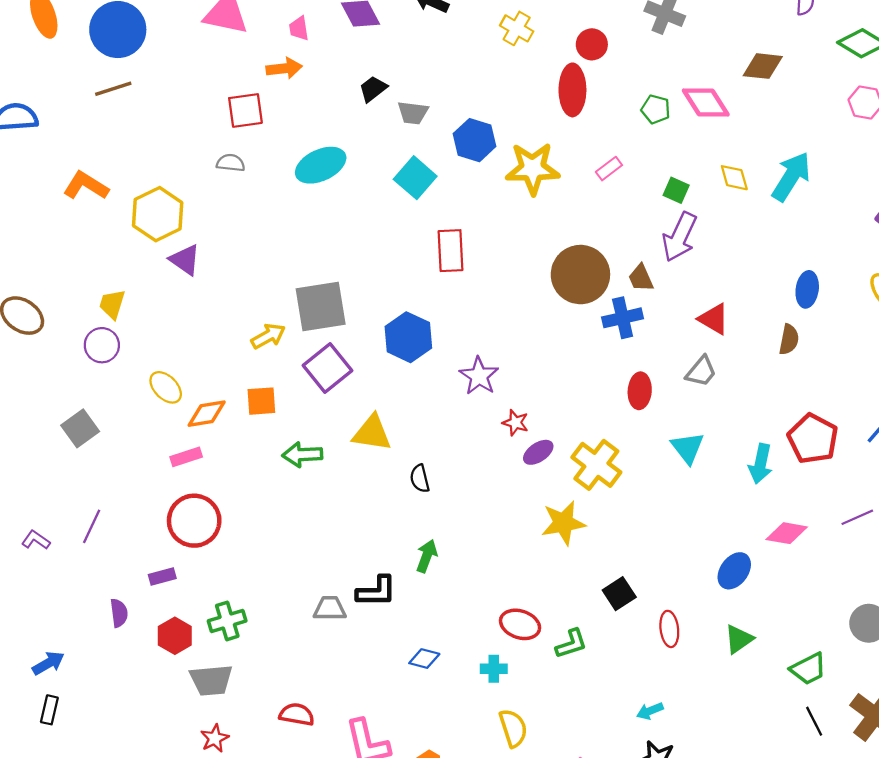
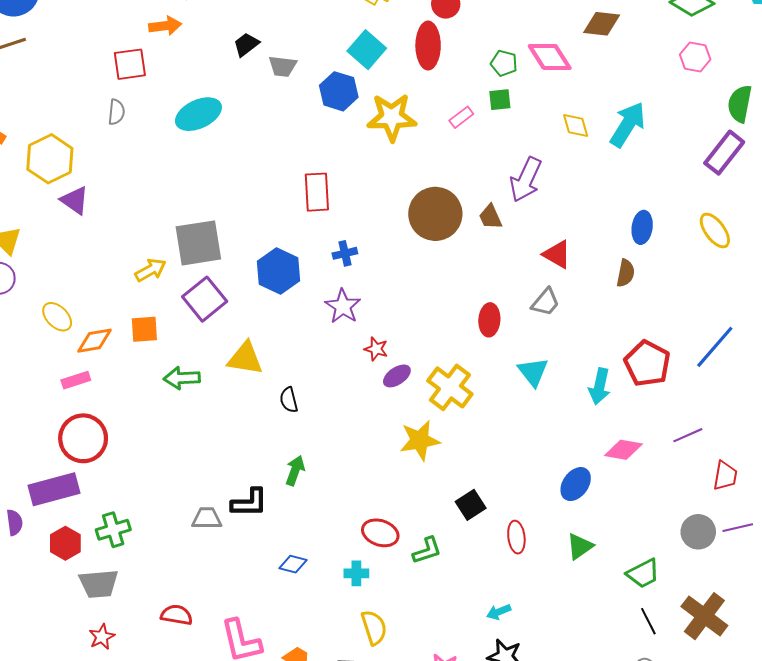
gray semicircle: (231, 163) -> (116, 112), turned 90
cyan square: (415, 178) -> (367, 50), moved
green square: (676, 190) -> (500, 100), moved, turned -30
blue cross: (623, 318) -> (345, 253), moved, size x0.7
purple rectangle: (162, 577) -> (54, 489), size x2.0

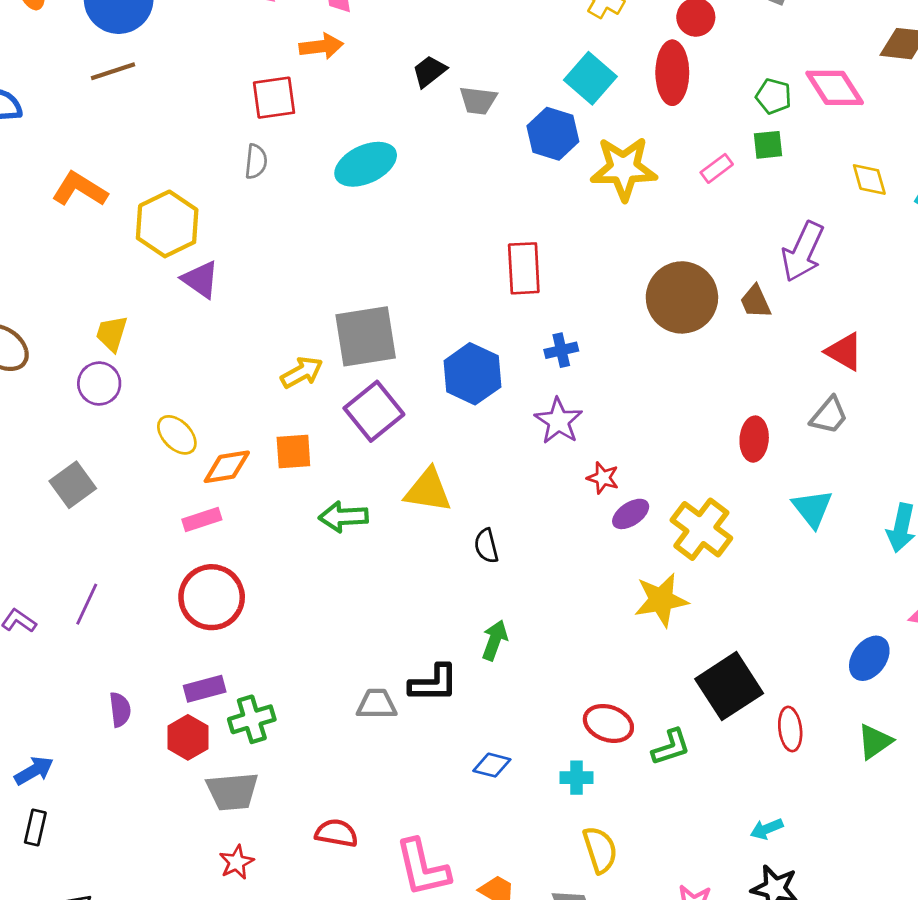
purple rectangle: (54, 489) -> (205, 689), moved, size x0.6
black square: (471, 505) -> (729, 686), size x1.6

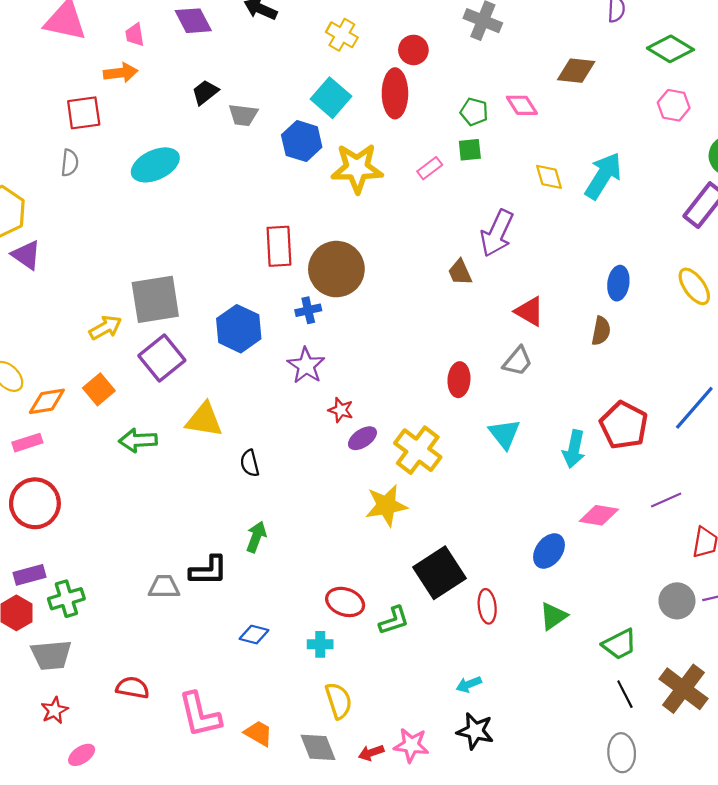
pink diamond: (835, 88) -> (522, 105), size x0.7
brown circle: (682, 297) -> (336, 269), moved
orange square: (293, 451) -> (99, 389), turned -36

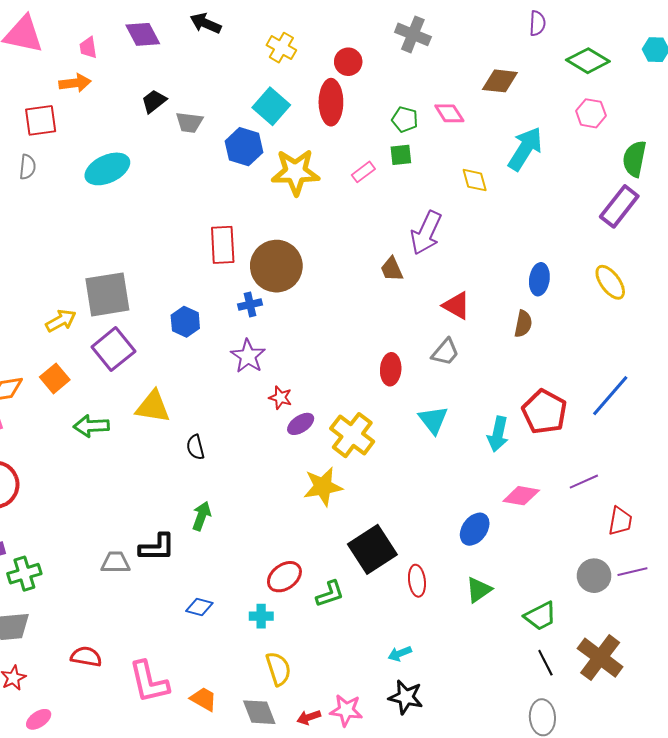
cyan arrow: (603, 176) -> (525, 149), moved
blue hexagon: (239, 329) -> (185, 322), size x0.7
red ellipse: (345, 602) -> (284, 577), turned -56

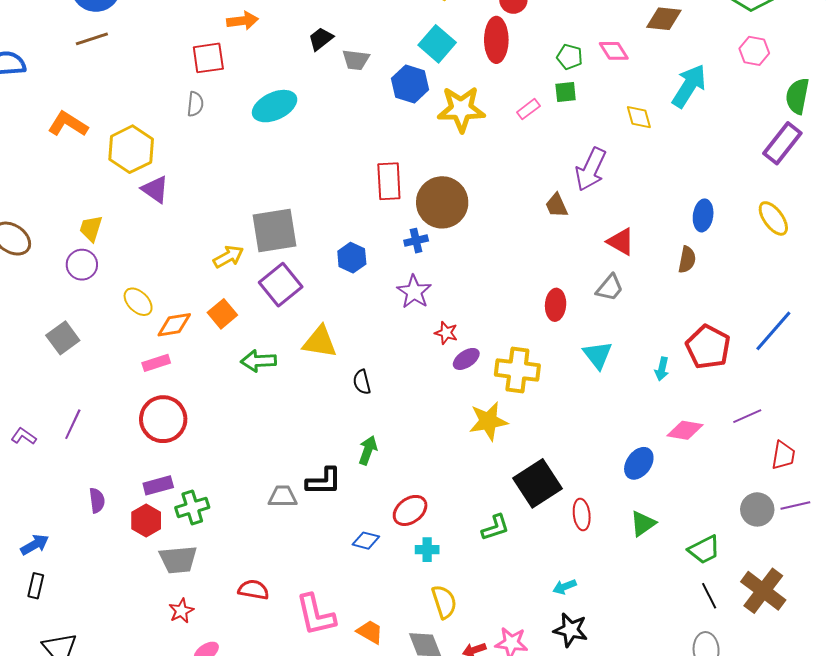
cyan arrow: (498, 434) -> (662, 369), size x0.7
yellow cross: (352, 435) -> (517, 370), turned -30
red ellipse: (284, 577) -> (410, 510), moved

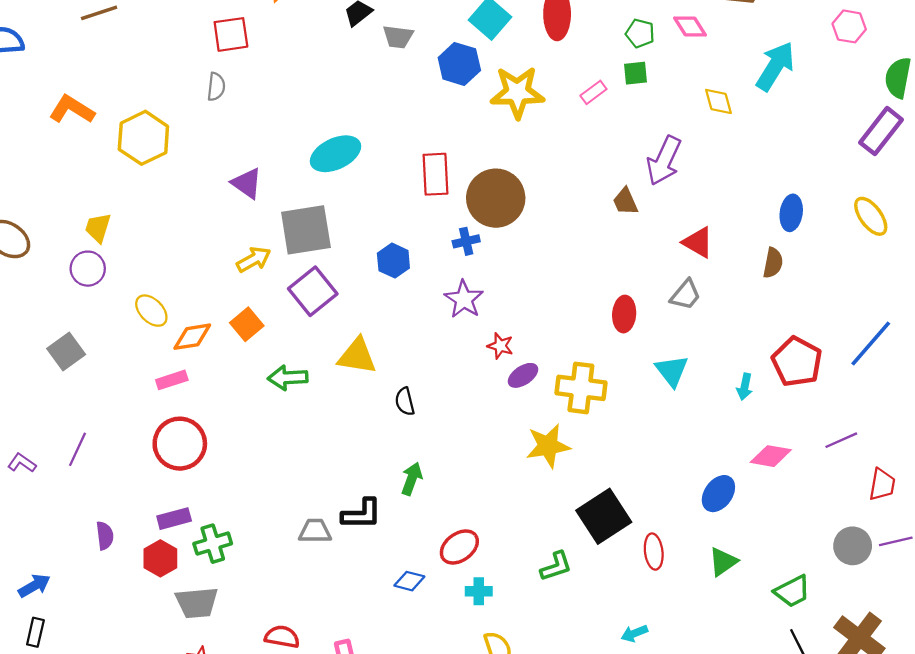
cyan ellipse: (275, 106) -> (335, 154), moved
purple triangle: (155, 189) -> (247, 183), moved

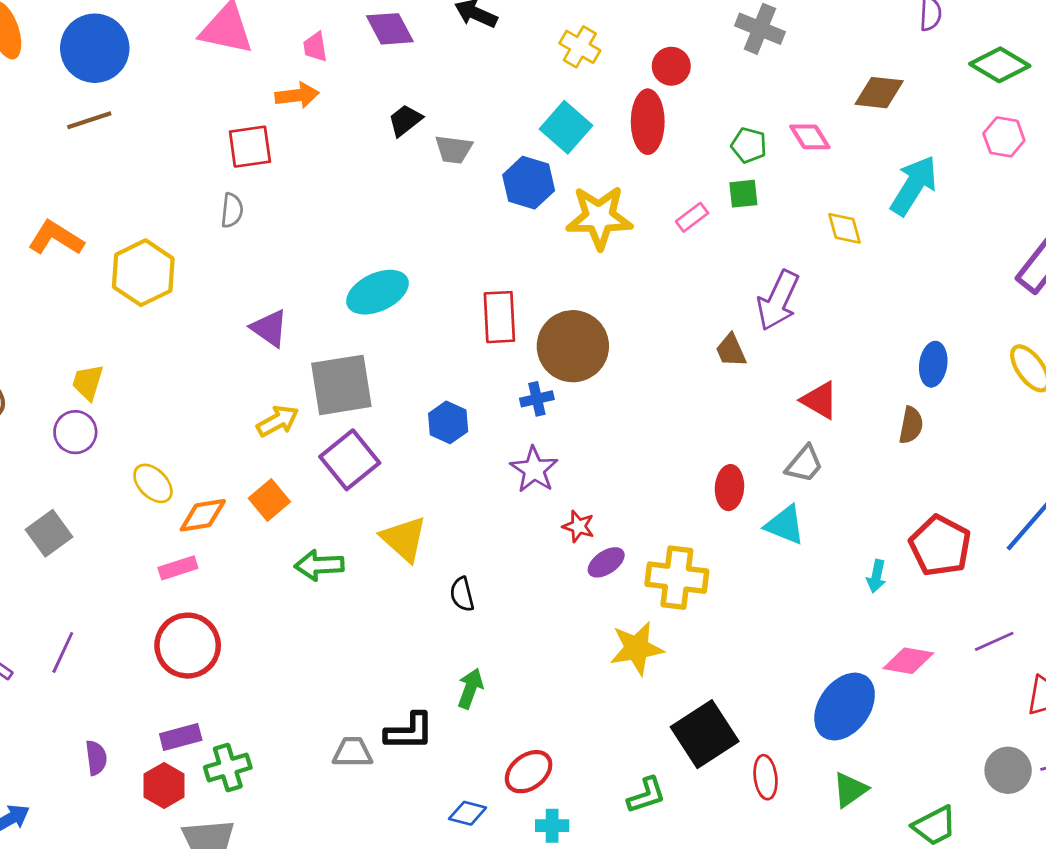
yellow triangle: (357, 356) -> (404, 539), turned 33
cyan triangle: (672, 371) -> (785, 525), moved, turned -30
blue ellipse: (718, 494) -> (845, 707), size x1.5

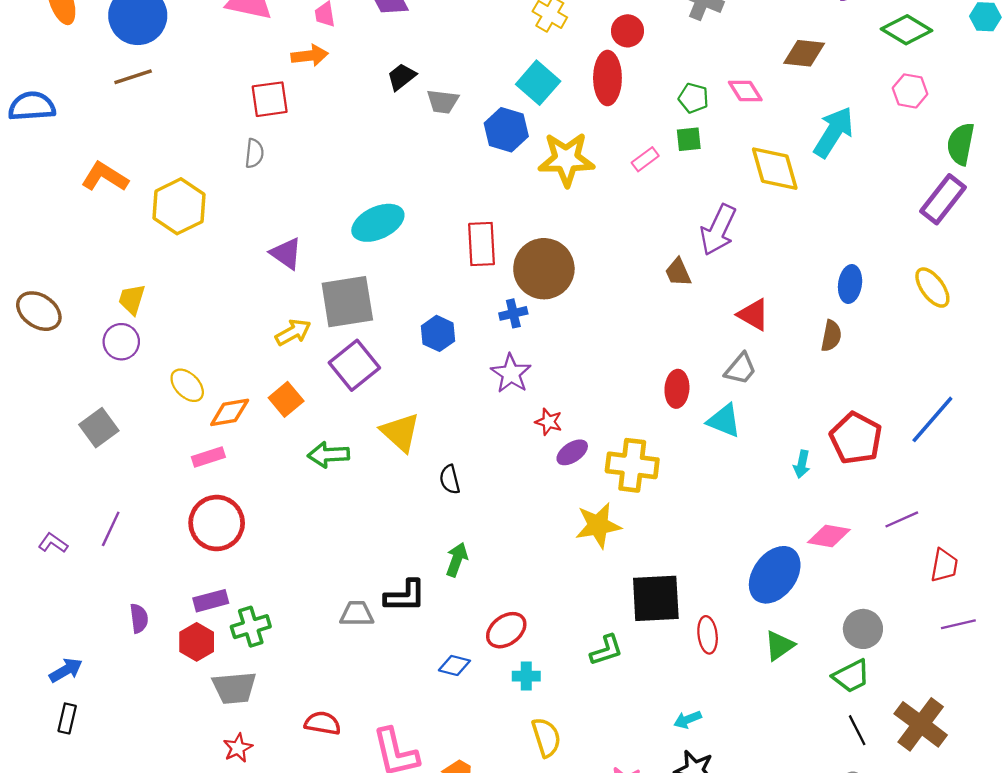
yellow diamond: (845, 228) -> (775, 169), size x1.6
black square: (705, 734) -> (656, 598), turned 30
gray circle: (1008, 770) -> (863, 629), moved

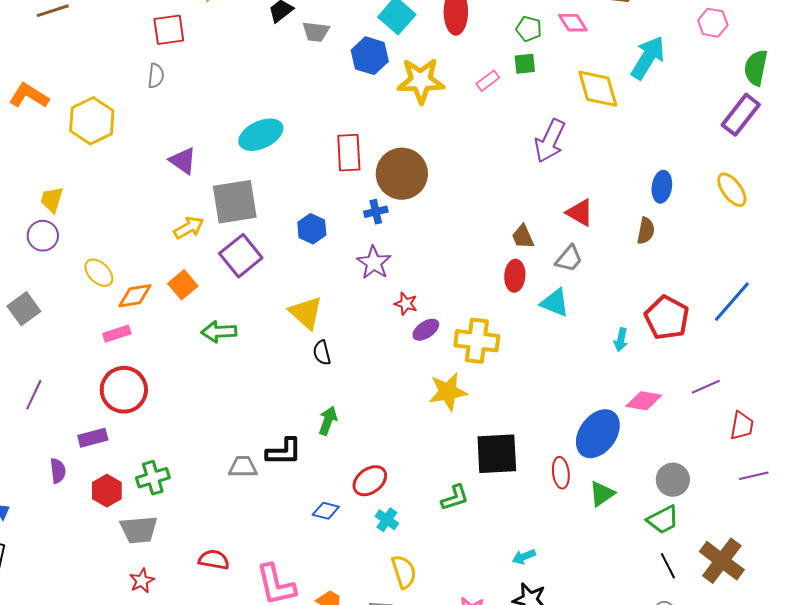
brown trapezoid: (678, 272) -> (523, 237), moved
yellow triangle: (400, 432) -> (306, 313), moved
purple rectangle: (211, 601) -> (93, 438), moved
red ellipse: (708, 635) -> (561, 473), moved
cyan cross: (526, 676) -> (387, 520), turned 35

